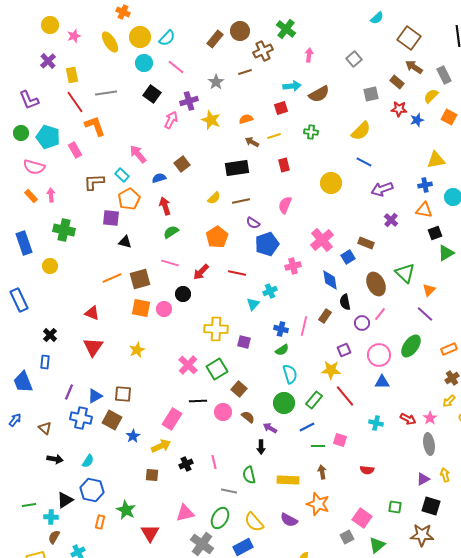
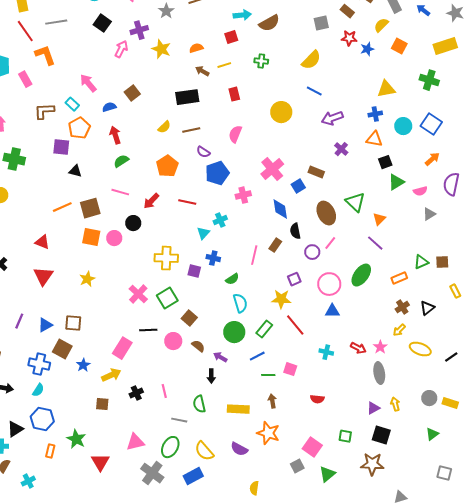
blue cross: (281, 329) -> (213, 258), moved
blue cross: (81, 418) -> (39, 364), moved

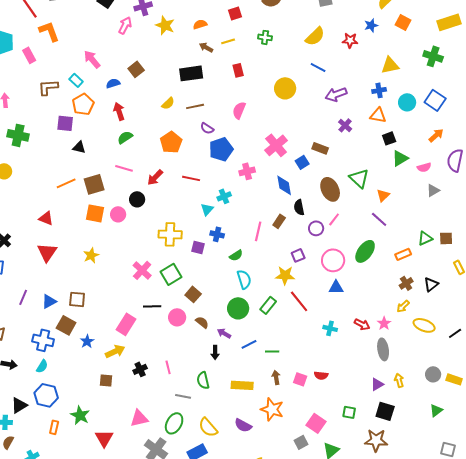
red star: (349, 38) -> (350, 40), moved
blue line: (257, 356) -> (249, 344), moved
pink square: (290, 369) -> (300, 379), moved

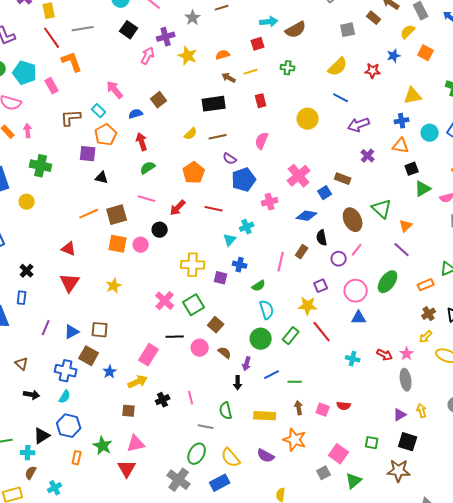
blue diamond: (284, 185) -> (307, 216), turned -70
purple arrow: (224, 333) -> (247, 364), turned -104
pink triangle: (139, 418) -> (136, 444), moved

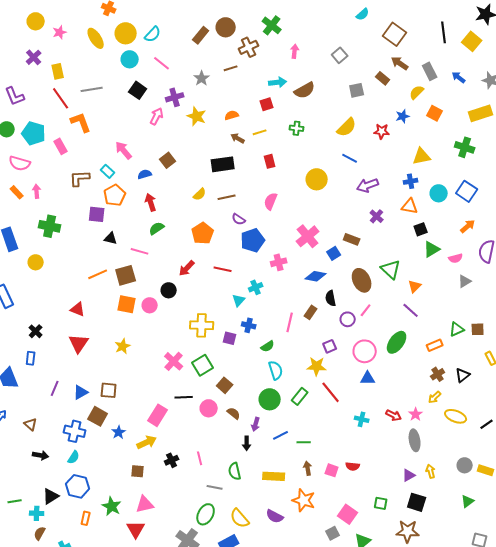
pink line: (147, 199) -> (140, 251), moved

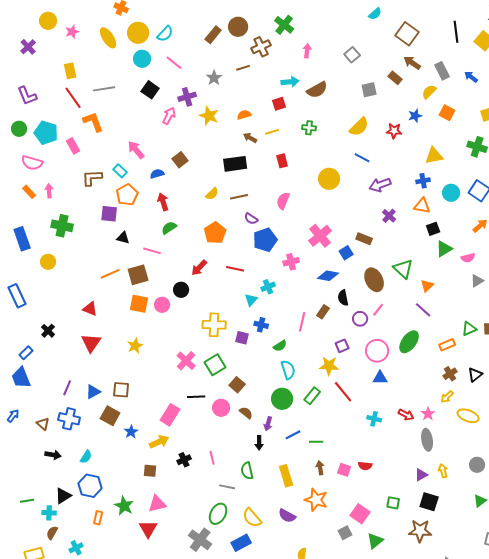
purple cross: (34, 57) -> (28, 47), moved
blue rectangle: (31, 358) -> (26, 353), moved, turned 40
blue cross: (75, 431) -> (69, 419), moved
yellow rectangle: (274, 476) -> (286, 476), turned 70

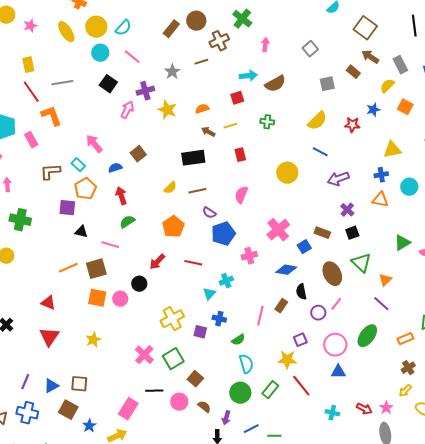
black square: (433, 229) -> (352, 233), moved
yellow cross: (214, 325) -> (172, 319), turned -30

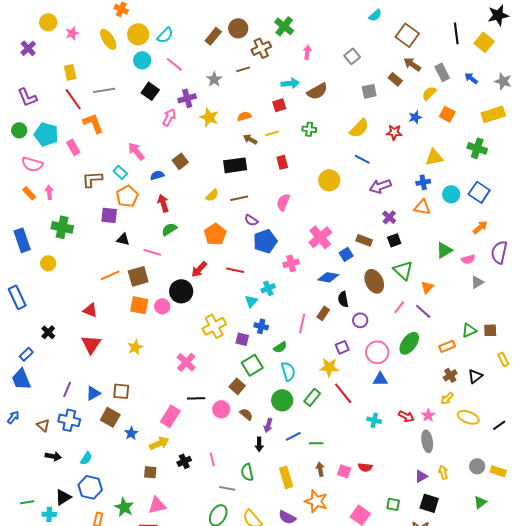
black circle: (139, 284) -> (181, 291), size x1.5
pink line: (336, 304) -> (399, 307), moved
green square: (173, 359) -> (252, 365), moved

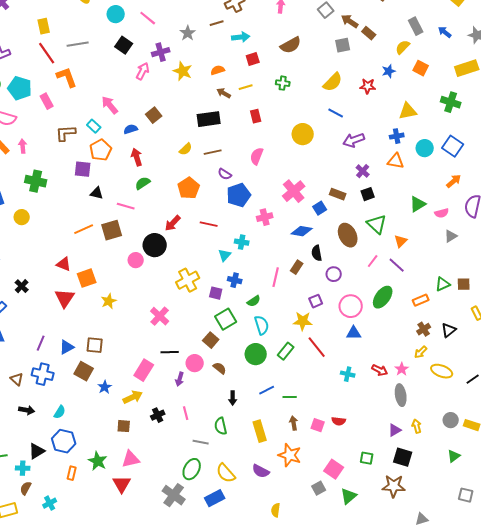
brown arrow: (412, 64) -> (350, 21), moved
cyan arrow: (290, 83) -> (241, 37), moved
cyan cross: (268, 288) -> (242, 242), turned 32
orange square: (139, 305) -> (87, 278), moved, turned -30
purple arrow: (268, 425) -> (180, 379), moved

